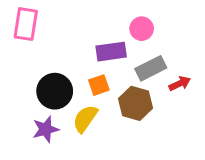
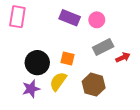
purple rectangle: (111, 52) -> (70, 18), moved, turned 30
orange square: (99, 85) -> (68, 58), turned 32
brown hexagon: (136, 103) -> (94, 85), moved

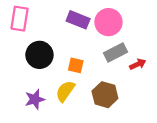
pink circle: (97, 20) -> (108, 22), size x1.5
black circle: (37, 63) -> (39, 55), moved

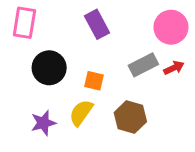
purple rectangle: (78, 20) -> (97, 24), turned 40
pink circle: (108, 22) -> (171, 27), moved
red arrow: (138, 64) -> (174, 68), moved

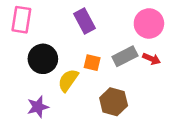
red arrow: (174, 68) -> (151, 59), turned 48
orange square: (94, 81) -> (92, 63), moved
yellow semicircle: (81, 113) -> (68, 80), moved

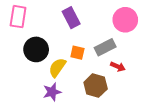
red arrow: (151, 59) -> (118, 66), moved
purple star: (38, 107) -> (52, 92), moved

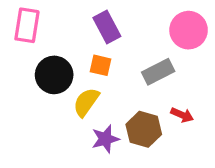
orange square: (77, 53) -> (101, 65), moved
red arrow: (118, 66) -> (182, 115), moved
purple star: (52, 92) -> (105, 139), moved

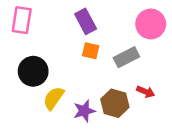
orange square: (101, 65) -> (91, 51), moved
black circle: (54, 75) -> (33, 71), moved
yellow semicircle: (86, 102) -> (54, 98), moved

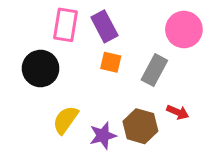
pink rectangle: (22, 20) -> (65, 25), moved
gray rectangle: (126, 57) -> (154, 70), turned -35
black circle: (33, 71) -> (41, 68), moved

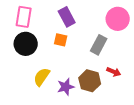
pink rectangle: (65, 25) -> (24, 17), moved
orange square: (111, 62) -> (61, 40), moved

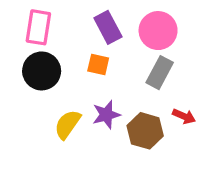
pink circle: (118, 19) -> (158, 31), moved
purple star: (66, 87) -> (106, 115), moved

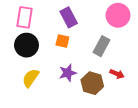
pink circle: (158, 31) -> (118, 15), moved
yellow semicircle: (67, 124) -> (31, 78), moved

